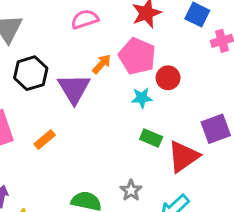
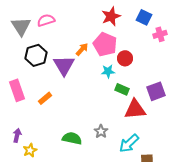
pink semicircle: (85, 19) -> (46, 20), moved
green rectangle: (151, 138) -> (122, 89), moved
red triangle: (183, 156) -> (135, 109), turned 30

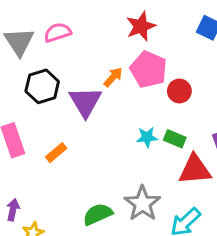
red star: (111, 16) -> (141, 26), moved
cyan star: (108, 71) -> (147, 137), moved
gray star: (101, 131) -> (142, 203), size x1.6
green semicircle: (72, 138) -> (98, 214), turned -36

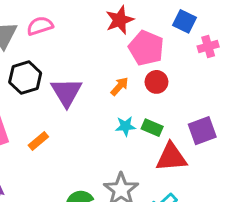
pink pentagon: (149, 69) -> (146, 48), moved
orange arrow: (113, 77) -> (120, 86), moved

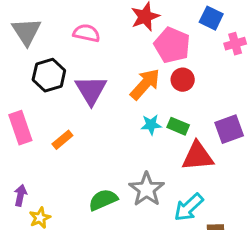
pink semicircle: (40, 26) -> (86, 33), moved, turned 30
orange arrow: (120, 86) -> (145, 84), size x1.6

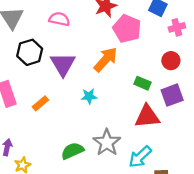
red circle: (183, 80) -> (171, 61), moved
cyan star: (151, 125) -> (89, 96), moved
green rectangle: (178, 126) -> (142, 83), moved

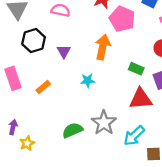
orange arrow: (106, 59) -> (103, 47), turned -30
purple triangle: (63, 64) -> (64, 51), size x0.6

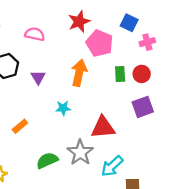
green rectangle: (136, 69) -> (120, 74), moved, turned 64
orange rectangle: (43, 87) -> (20, 126), moved
red triangle: (141, 99) -> (103, 127), moved

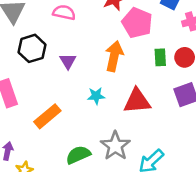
orange rectangle: (20, 126) -> (47, 116), size x1.5
red triangle: (103, 127) -> (137, 101), moved

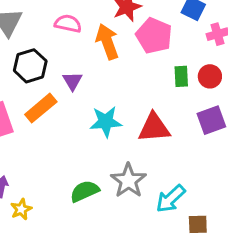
orange arrow: (114, 56) -> (107, 42), moved, turned -32
cyan star: (96, 96) -> (106, 122), size x1.5
orange rectangle: (47, 116) -> (41, 108), moved

